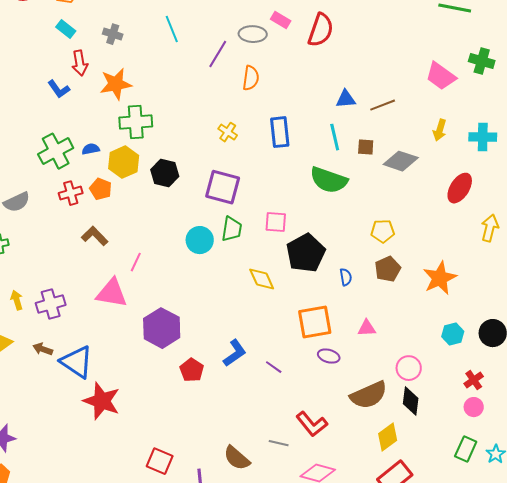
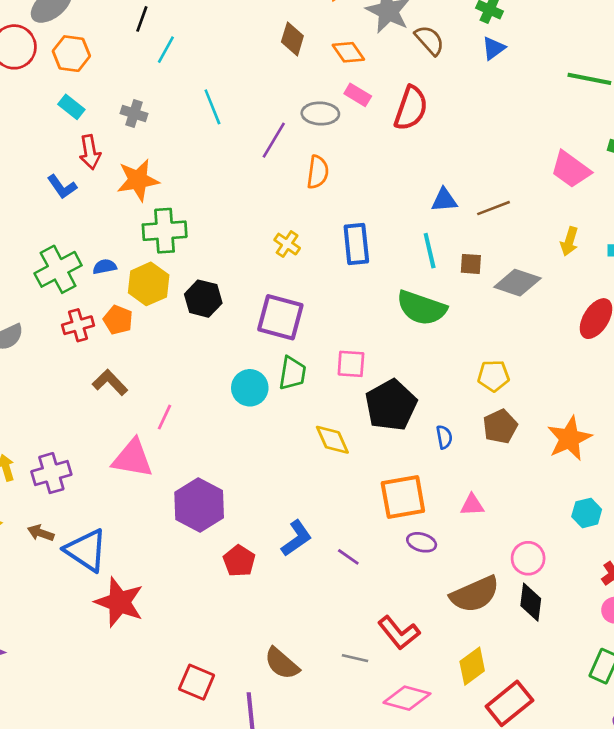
yellow diamond: (388, 437) -> (472, 666), moved
brown semicircle: (237, 458) -> (282, 663), moved

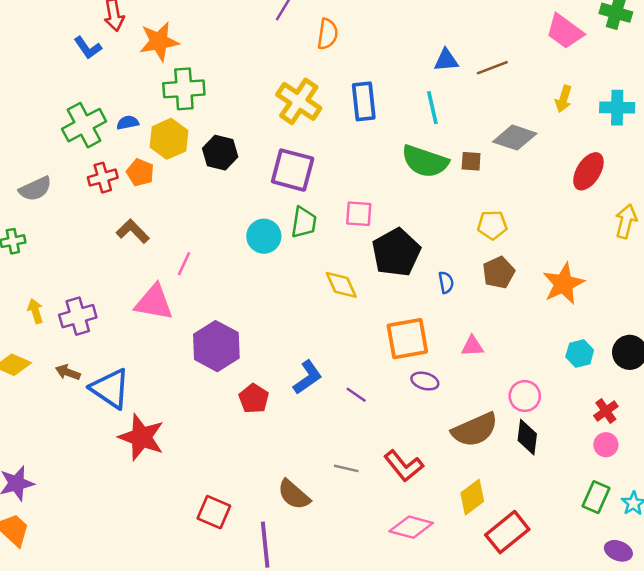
yellow cross: (287, 244) -> (299, 101), size x1.8
brown square: (471, 264) -> (471, 161), moved
gray line: (355, 658) -> (346, 468), moved

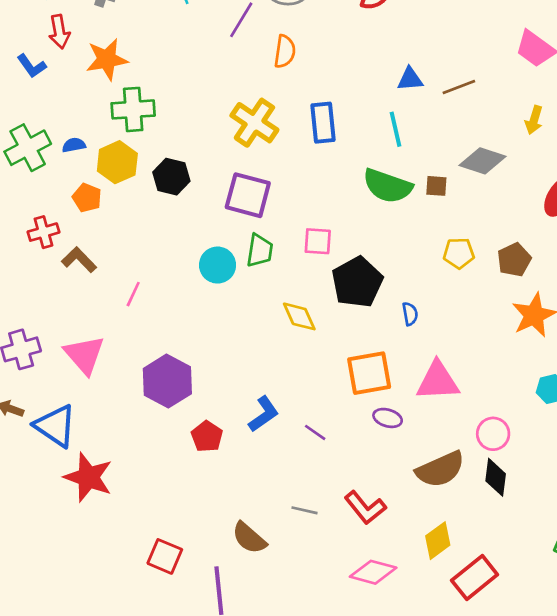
red cross: (103, 178) -> (43, 232), moved
brown pentagon: (499, 272) -> (514, 260), moved
pink triangle: (154, 302) -> (84, 355), moved, turned 39
pink triangle: (472, 346) -> (438, 381), size x1.8

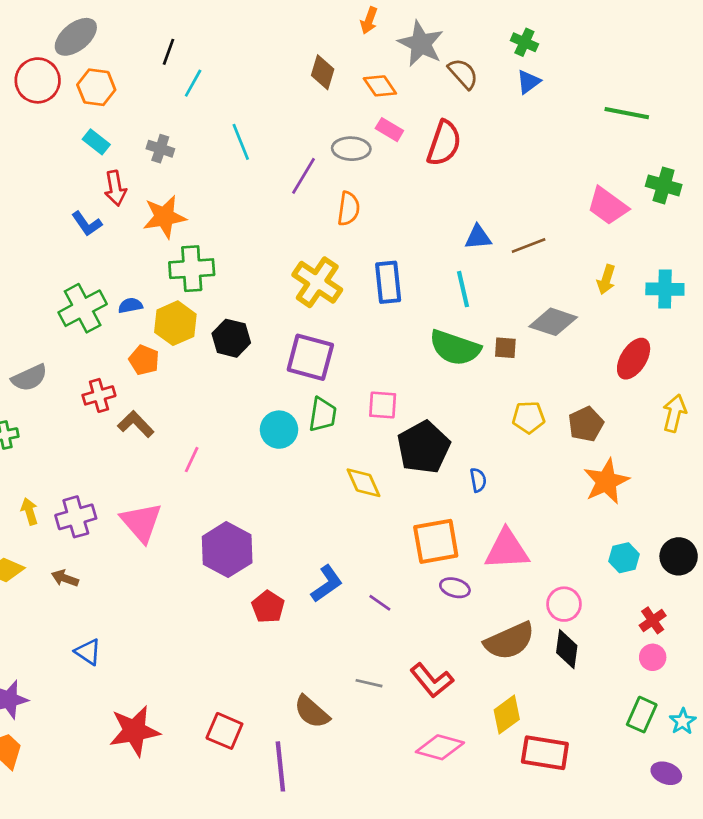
blue triangle: (55, 426) -> (88, 652), moved, size x0.6
red star: (88, 477) -> (134, 731), moved, turned -30
red rectangle: (475, 577) -> (545, 753), turned 48

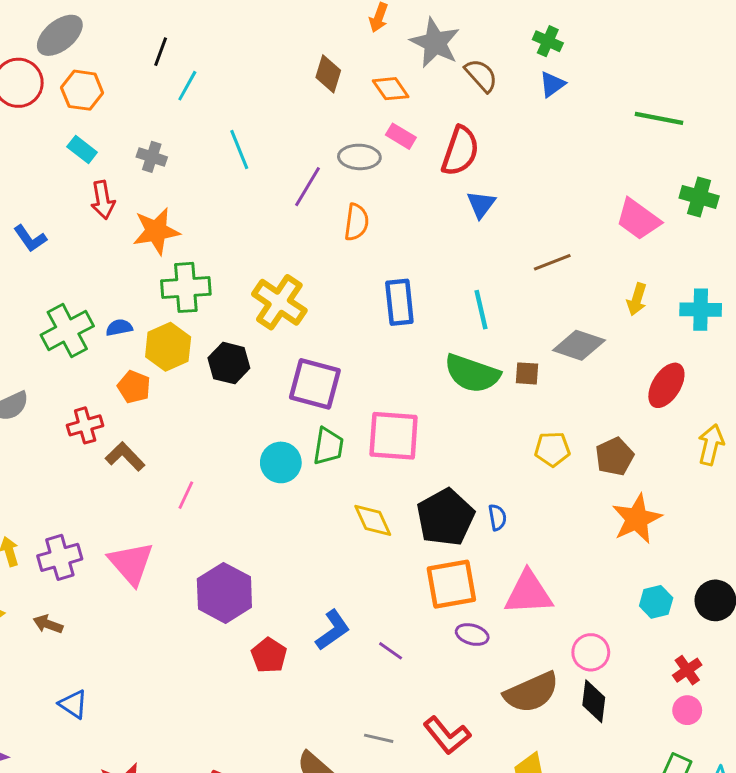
blue L-shape: (87, 224) -> (30, 239), moved
blue triangle: (478, 237) -> (481, 204), moved, turned -48
yellow cross: (317, 282) -> (279, 302), moved
pink square: (383, 405) -> (394, 436), size x1.6
black pentagon: (424, 447) -> (445, 517), moved

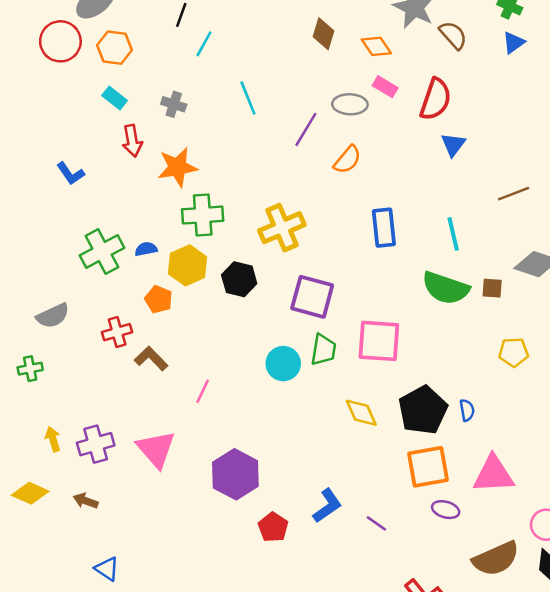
orange semicircle: (356, 222) -> (347, 160), turned 32
yellow cross: (279, 302) -> (282, 228), turned 33

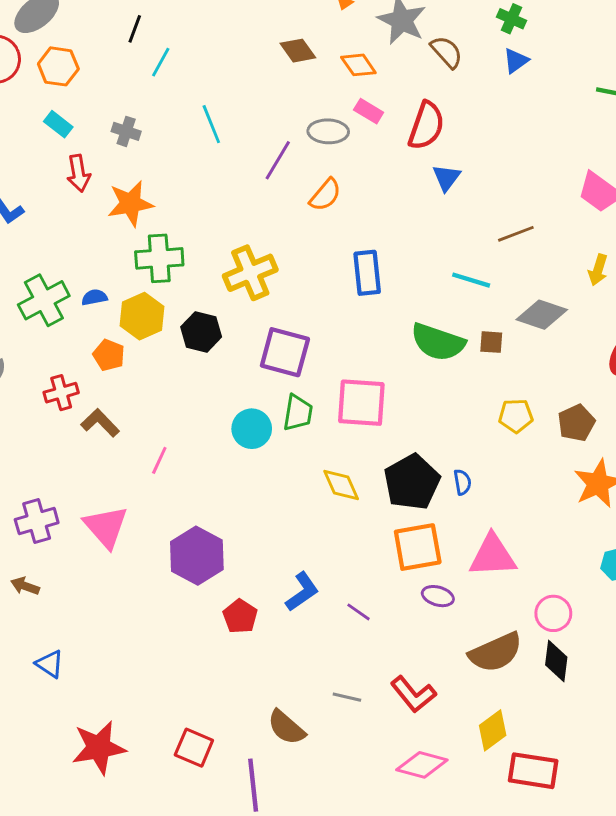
brown diamond: (323, 34) -> (298, 51), turned -52
cyan line: (453, 234) -> (471, 280), moved, turned -60

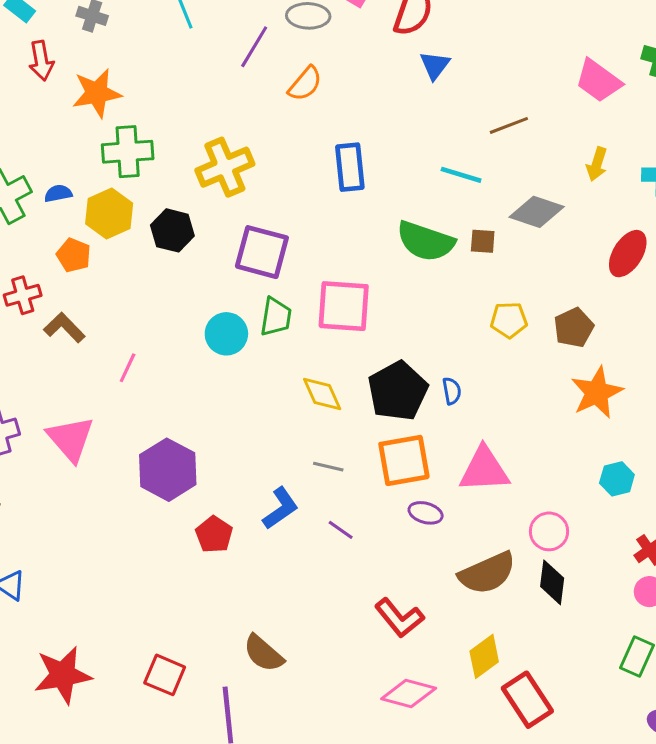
gray line: (347, 697) -> (328, 467), moved
red rectangle: (533, 771) -> (527, 700), turned 48

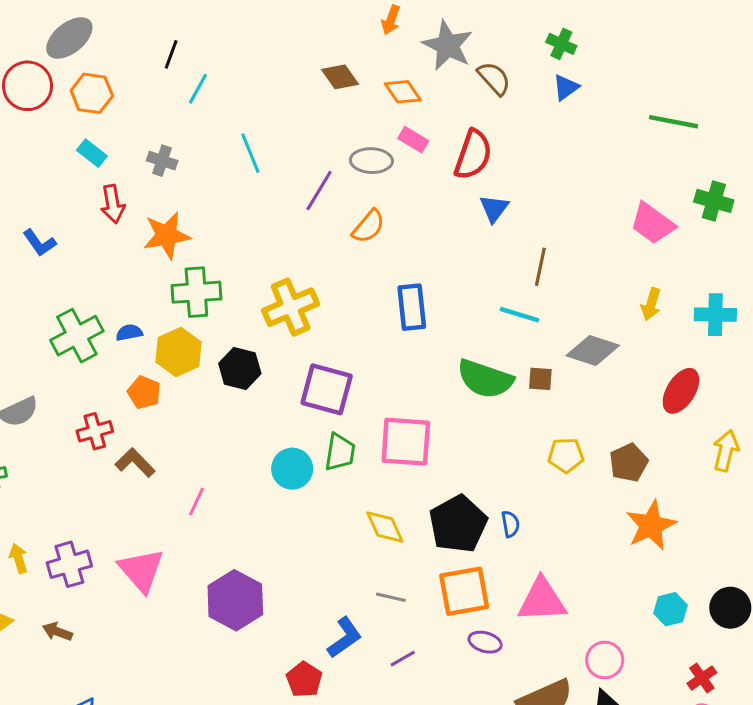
brown line: (509, 125) -> (540, 267), moved, turned -57
purple line: (341, 530) -> (403, 659), turned -65
red pentagon: (214, 534) -> (304, 679), moved

